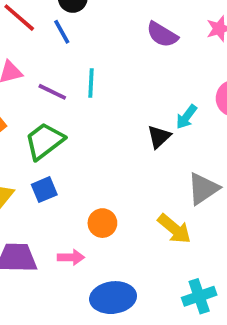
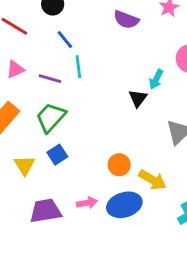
blue line: (62, 32) -> (65, 40), moved
orange circle: (102, 223) -> (119, 165), moved
yellow arrow: (174, 229) -> (153, 180), moved
blue ellipse: (113, 298) -> (124, 205), moved

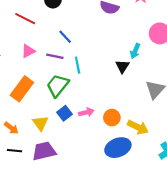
blue line: (65, 40) -> (65, 37), moved
cyan line: (78, 67) -> (78, 65), moved
pink arrow: (87, 203) -> (86, 112), moved
purple trapezoid: (46, 211) -> (44, 151), moved

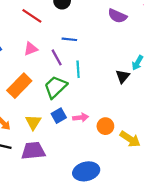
blue line: (65, 37) -> (69, 39), turned -48
purple line: (55, 56) -> (57, 57), turned 42
blue ellipse: (118, 148) -> (86, 171), moved

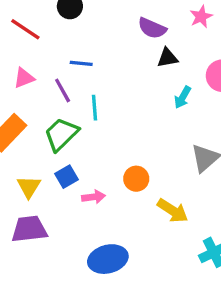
black triangle: (123, 76) -> (167, 58), moved, turned 40
pink arrow: (81, 117) -> (93, 197), moved
orange circle: (105, 126) -> (136, 179), moved

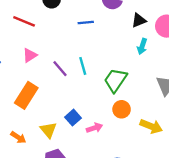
black triangle: (167, 58) -> (139, 20), moved
blue line: (81, 63) -> (86, 22), moved
purple line: (63, 90) -> (60, 69), moved
green trapezoid: (61, 134) -> (115, 80), moved

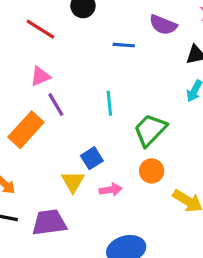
purple line: (60, 69) -> (56, 105), moved
blue square: (73, 118) -> (92, 158), moved
yellow triangle: (48, 130) -> (73, 182), moved

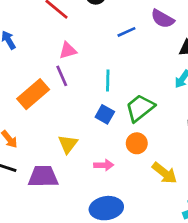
blue line: (124, 45) -> (126, 32), turned -36
pink triangle: (40, 76) -> (68, 50), moved
blue square: (92, 158) -> (105, 114), moved, turned -36
pink arrow: (111, 190) -> (104, 165), moved

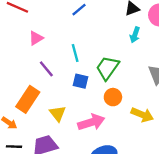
purple line: (62, 76) -> (46, 69), moved
orange rectangle: (33, 94) -> (28, 99), moved
pink arrow: (104, 165) -> (91, 122), size x1.6

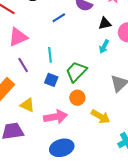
pink triangle: (36, 38) -> (18, 37), size x1.5
yellow triangle: (58, 113) -> (27, 105), turned -35

